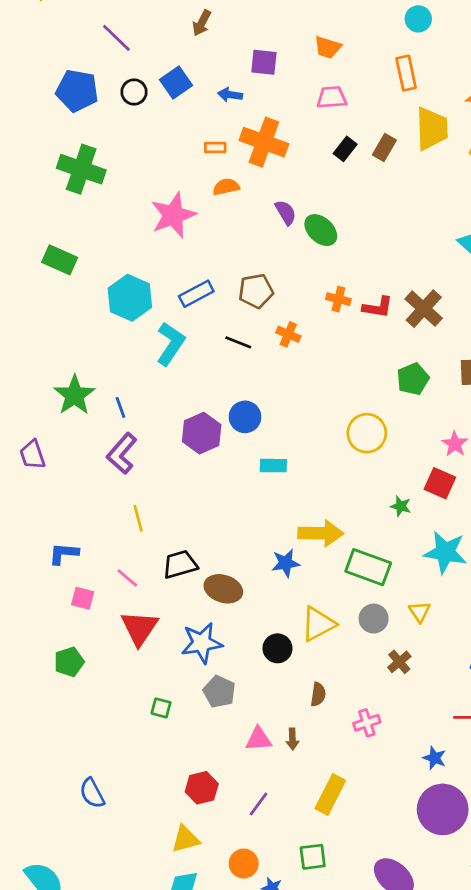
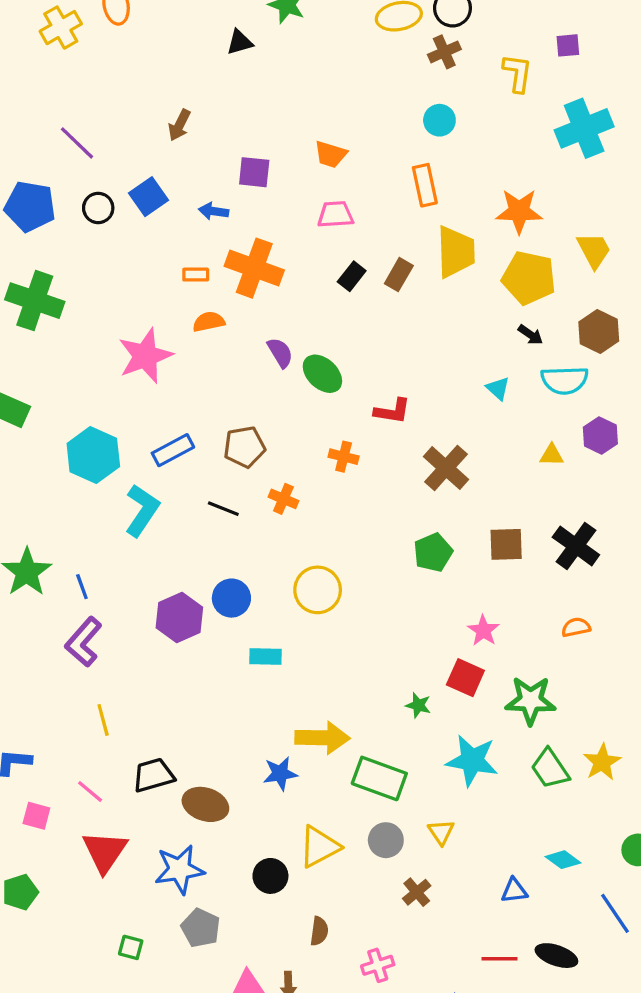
red L-shape: (378, 307) -> (392, 411), moved
yellow circle: (367, 433) -> (318, 590), moved

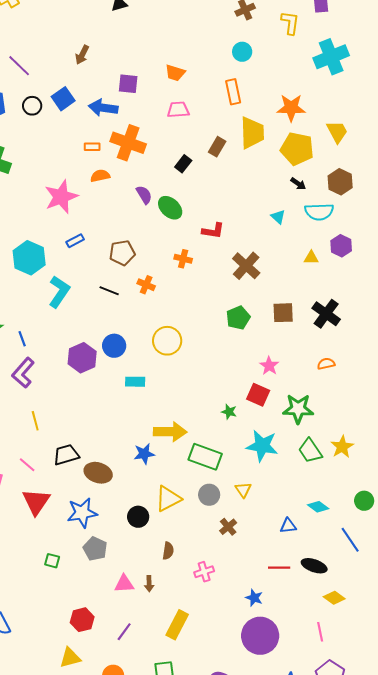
blue arrow: (214, 211) -> (103, 108), size x1.6
black rectangle: (352, 276) -> (183, 164), moved
blue rectangle: (173, 450) -> (75, 241), moved, size x0.7

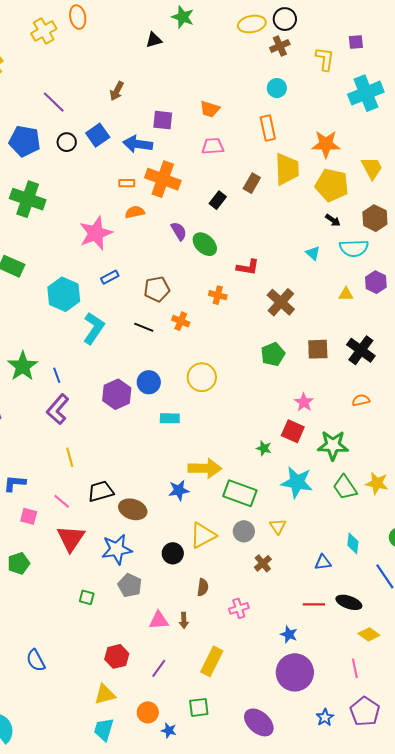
yellow star: (342, 447) -> (377, 483), turned -30
cyan diamond: (318, 507) -> (353, 543), turned 60

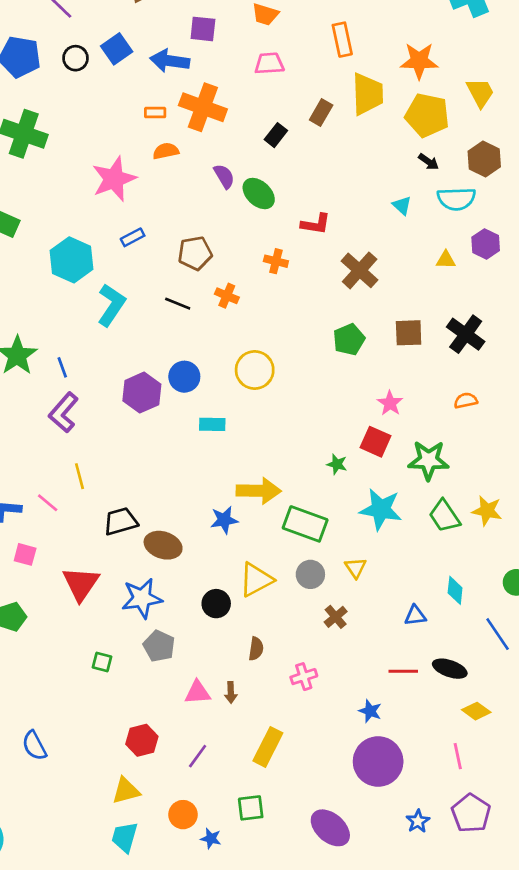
pink line: (62, 501) -> (48, 503), moved

